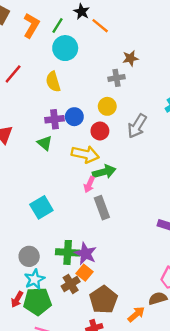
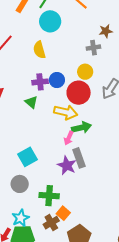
red circle: (100, 131) -> (79, 93), size x1.5
purple star: (85, 254) -> (67, 165), moved
gray circle: (29, 256) -> (20, 184), moved

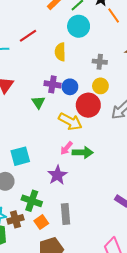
gray cross: (93, 48) -> (100, 62), moved
green arrow: (82, 127) -> (83, 153), moved
gray rectangle: (79, 158) -> (65, 214), moved
brown cross: (51, 223) -> (15, 219), moved

